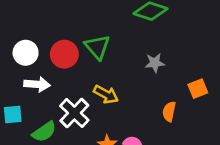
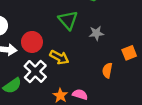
green triangle: (97, 47) -> (68, 20), moved
red circle: (64, 54) -> (32, 42), moved

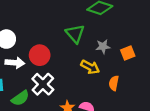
orange square: (129, 53) -> (128, 53), moved
yellow arrow: (59, 57) -> (90, 67), moved

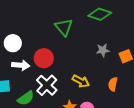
green triangle: (75, 34) -> (64, 27), moved
yellow arrow: (90, 67) -> (81, 81), moved

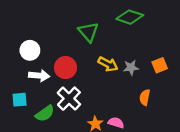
gray star: (103, 50) -> (131, 68), moved
yellow arrow: (81, 81) -> (108, 64), moved

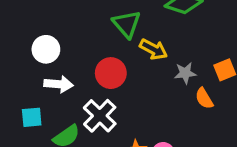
yellow arrow: (108, 64) -> (154, 49), moved
red circle: (65, 68) -> (111, 73), moved
orange semicircle: (145, 97) -> (204, 98), moved, turned -42

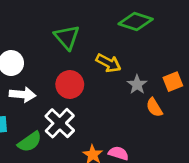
green triangle: (127, 24) -> (67, 37), moved
gray star: (185, 73) -> (137, 84), turned -30

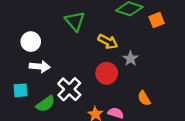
orange square: (173, 82) -> (157, 20), moved
red circle: (70, 84) -> (107, 73), moved
orange semicircle: (154, 107) -> (144, 98), moved

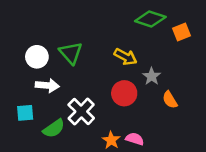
green triangle: (75, 21) -> (71, 53), moved
orange semicircle: (144, 98) -> (170, 100), moved

